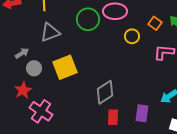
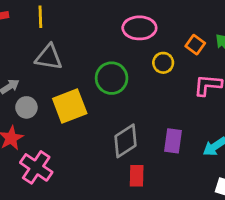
green circle: (88, 19) -> (112, 78), moved
gray triangle: (50, 32) -> (49, 57), turned 30
purple rectangle: (142, 113) -> (173, 141), moved

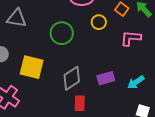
yellow square: (70, 106) -> (32, 67), moved, turned 35
purple rectangle: (173, 141) -> (106, 78), turned 66

